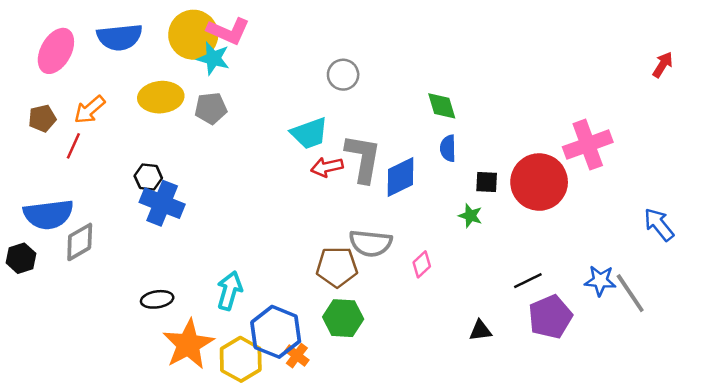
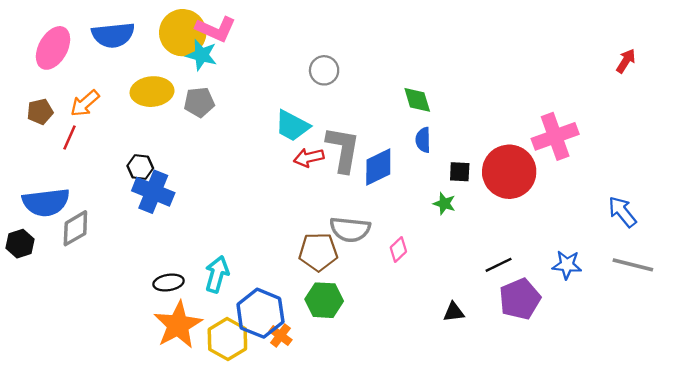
cyan trapezoid: (309, 133) -> (292, 126), turned 48
gray line: (630, 293) -> (633, 265), moved, turned -42
black ellipse: (157, 299) -> (169, 283), moved

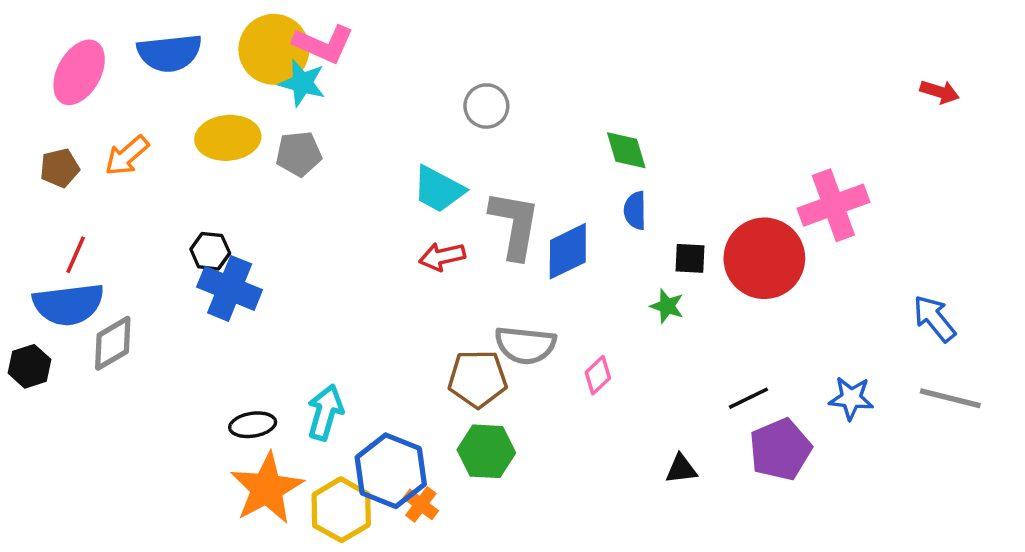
red arrow: (626, 61) -> (940, 92), turned 75
red line: (70, 138) -> (76, 255), moved
red arrow: (309, 158) -> (442, 257), moved

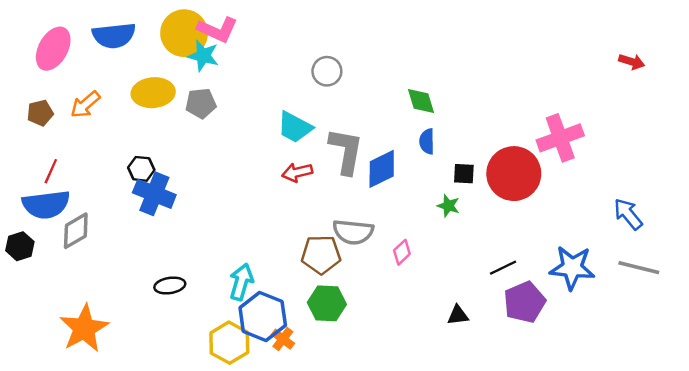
blue star: (851, 398) -> (572, 268), size x1.5
cyan arrow: (325, 412) -> (241, 282), moved
orange star: (267, 488) -> (84, 328), moved

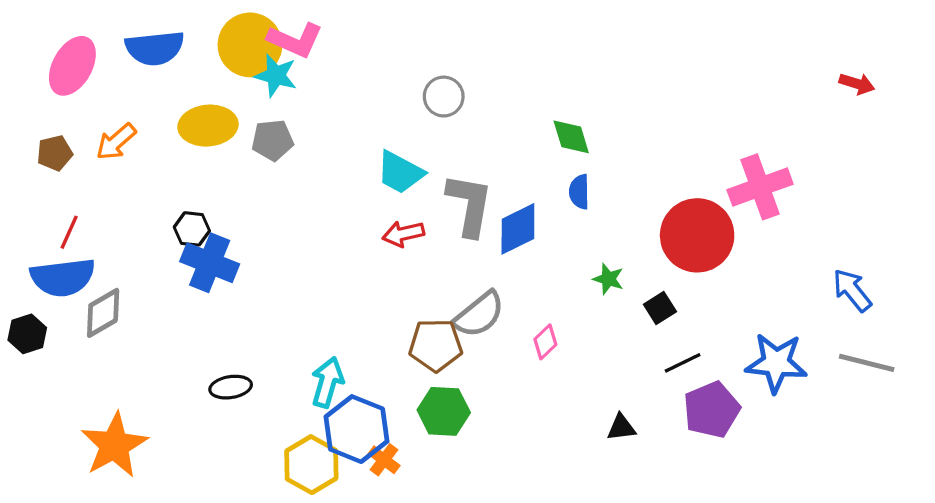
black square: (464, 174) -> (660, 308), moved, turned -35
gray semicircle: (353, 232) -> (479, 314), turned -45

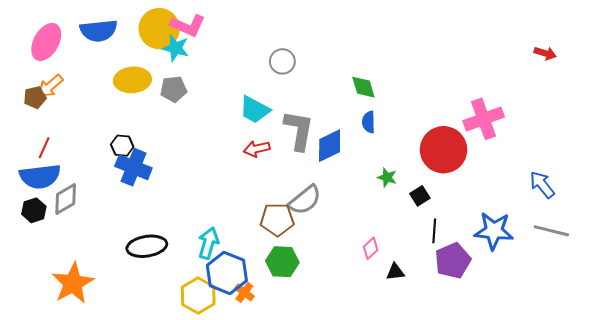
orange arrow: (116, 142) -> (50, 86), moved
black hexagon: (27, 334) -> (34, 210), moved
pink diamond: (545, 342) -> (371, 248), moved
black line: (683, 363) -> (434, 231), turned -60
black ellipse: (231, 387) -> (147, 246), size x1.5

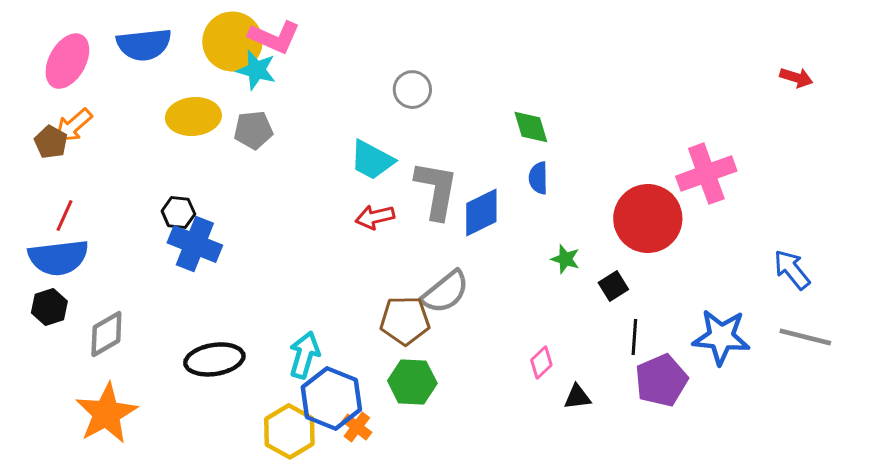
brown pentagon: (35, 97) -> (51, 142), turned -30
gray diamond: (66, 199) -> (106, 334), moved

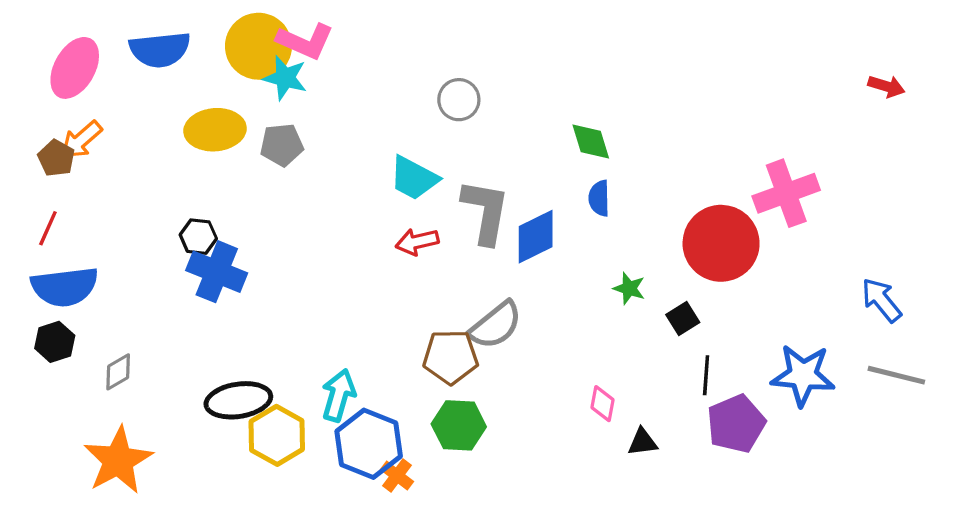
red line: (64, 216) -> (48, 228), moved
gray diamond: (106, 334) -> (118, 372), size x0.7
pink diamond: (541, 362) -> (602, 404), turned -36
yellow hexagon: (289, 431) -> (277, 435), moved

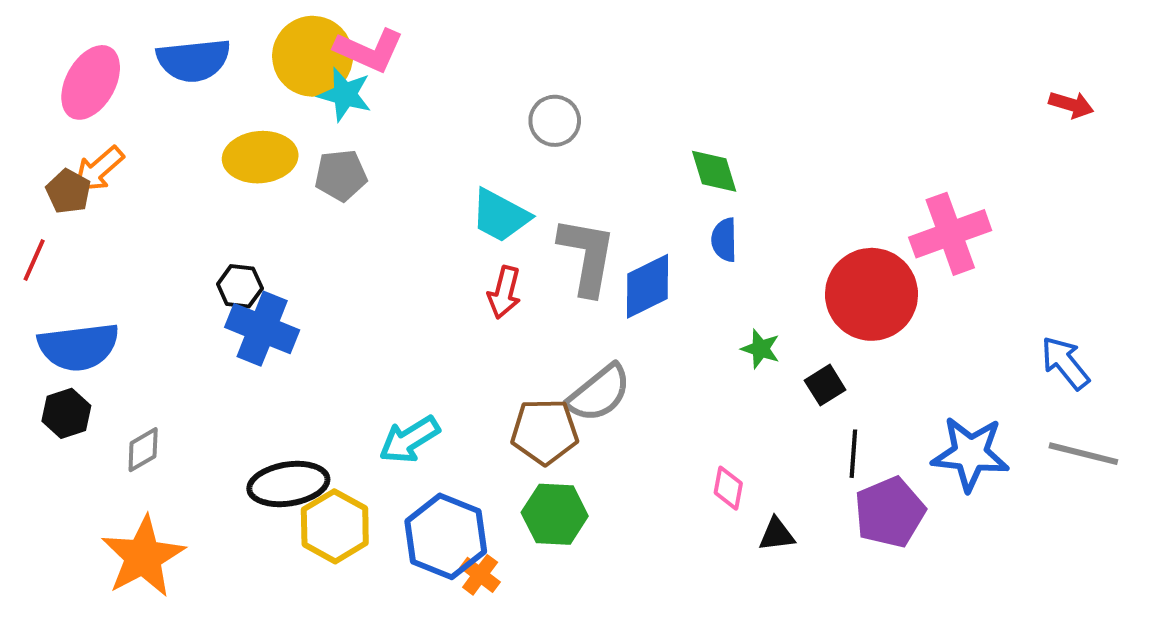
red line: (48, 228) -> (34, 260), moved
red arrow: (417, 242) -> (504, 292), turned -63
cyan arrow: (339, 395) -> (409, 440), moved, turned -138

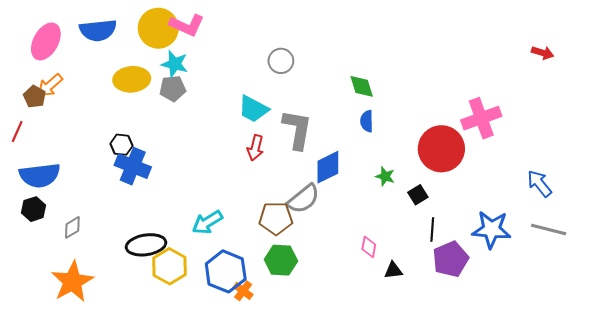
cyan star: (345, 95) -> (175, 64), moved
blue diamond: (648, 286) -> (328, 167), moved

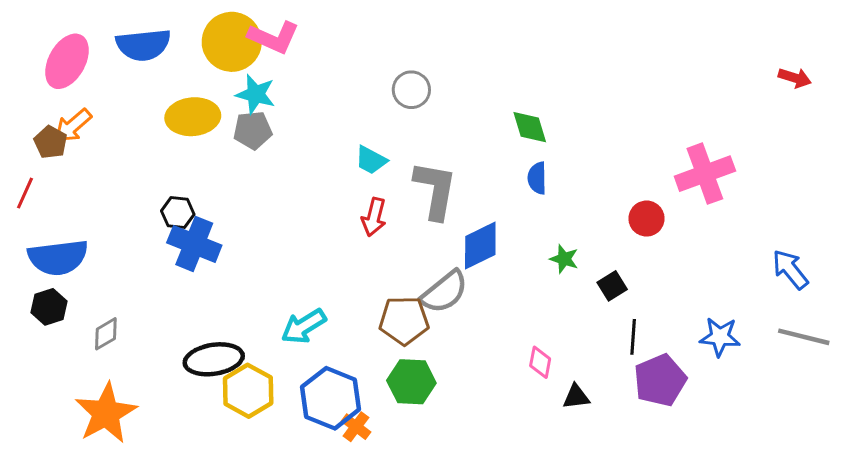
cyan trapezoid: (253, 109) -> (371, 160), size x0.7
red circle: (441, 149) -> (647, 219), size x0.5
blue star: (491, 230) -> (720, 337), size x0.7

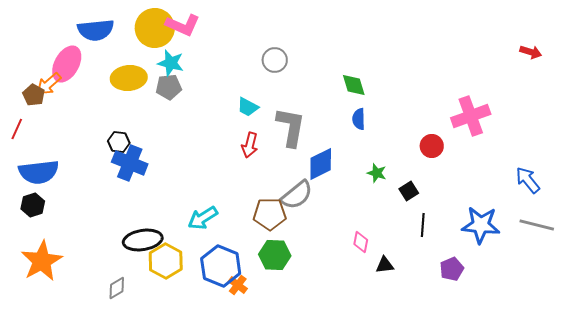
pink ellipse: (67, 61) -> (67, 64), moved
gray diamond: (106, 334) -> (117, 288), moved
blue star: (720, 337) -> (481, 225), size x1.4
purple pentagon: (660, 380) -> (452, 269), moved, size x0.7
orange star: (106, 413) -> (42, 261), moved

